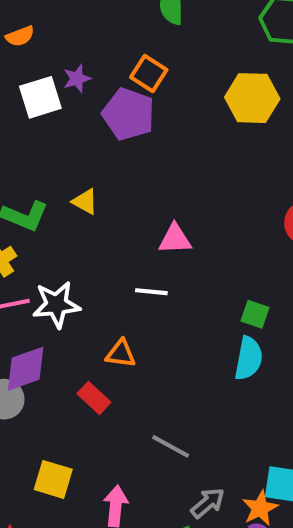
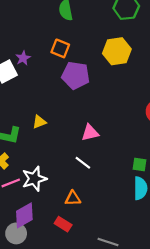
purple pentagon: (128, 114) -> (76, 75), moved
yellow triangle: (85, 202) -> (39, 122), turned -40
white line: (151, 292) -> (83, 163), turned 42

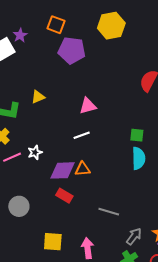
white line: (83, 163) -> (82, 135), turned -56
white star: (34, 179) -> (35, 152), size x0.6
orange triangle: (73, 198) -> (83, 169), moved
purple diamond: (24, 215) -> (62, 170), moved, turned 30

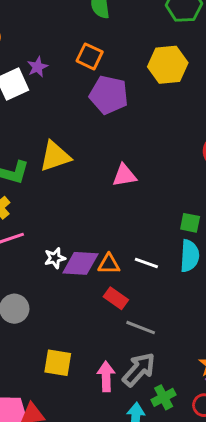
yellow triangle: (38, 97) -> (55, 156), size x1.6
white line: (82, 135) -> (146, 263), moved, turned 35
white star: (35, 152) -> (55, 258), moved
red rectangle: (64, 196) -> (116, 298), moved
gray arrow: (134, 236) -> (139, 370), moved, size x1.4

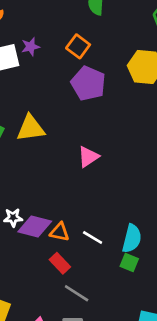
pink triangle: (124, 175) -> (88, 157), turned -35
green square: (190, 223) -> (129, 263), moved

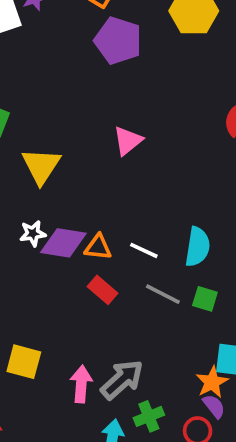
yellow triangle: (31, 128) -> (41, 166), moved, turned -44
green square: (129, 263) -> (205, 299), moved
gray line: (77, 293) -> (163, 294), moved

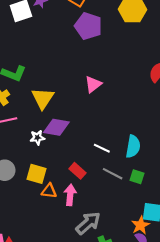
purple diamond: (63, 243) -> (56, 127), moved
orange triangle: (98, 247) -> (49, 191), moved
yellow square: (24, 362) -> (37, 174), moved
pink arrow: (81, 384) -> (70, 195), moved

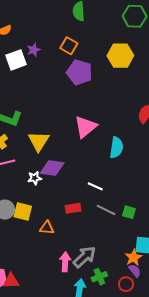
pink triangle: (93, 84) -> (85, 127), size x1.4
cyan semicircle: (133, 146) -> (116, 147), moved
red rectangle: (77, 171) -> (73, 208), turned -49
yellow square: (37, 174) -> (23, 211), moved
pink arrow: (70, 195) -> (65, 262), moved

